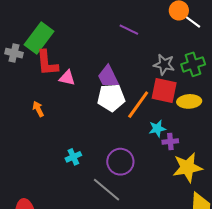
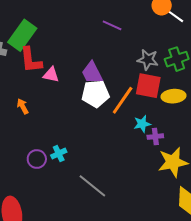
purple circle: (120, 162) -> (37, 159), moved, size x0.7

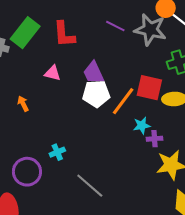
red L-shape: (31, 60) -> (64, 34), moved
gray star: (148, 60) -> (150, 30), moved, size x1.5
purple circle: (37, 159) -> (27, 172), moved, size x1.5

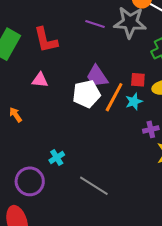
purple trapezoid: (94, 73) -> (97, 76), moved
red square: (149, 88) -> (138, 80), size x0.6
cyan star: (142, 125) -> (134, 102), moved

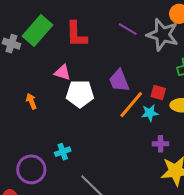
white pentagon: (86, 94) -> (80, 94), moved

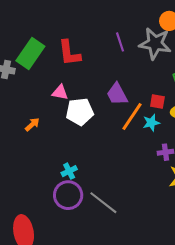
purple line: (128, 29) -> (120, 42), turned 48
orange arrow: (31, 101) -> (32, 125), turned 77
purple circle: (31, 169) -> (68, 195), moved

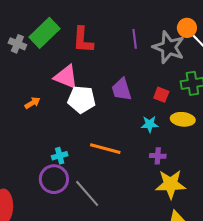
pink triangle: (60, 92) -> (66, 77), size x1.5
red square: (157, 101) -> (161, 95), moved
orange line: (132, 117) -> (105, 149), moved, turned 60

